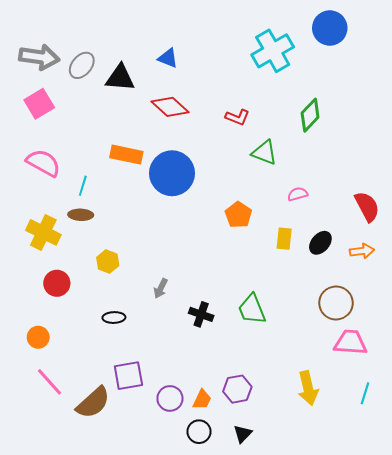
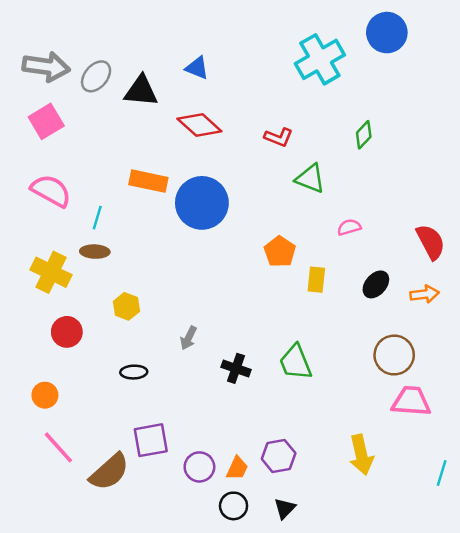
green diamond: (310, 115) -> (364, 135), size x0.7
yellow rectangle: (284, 239) -> (316, 280), moved
cyan line: (365, 393) -> (442, 473), moved

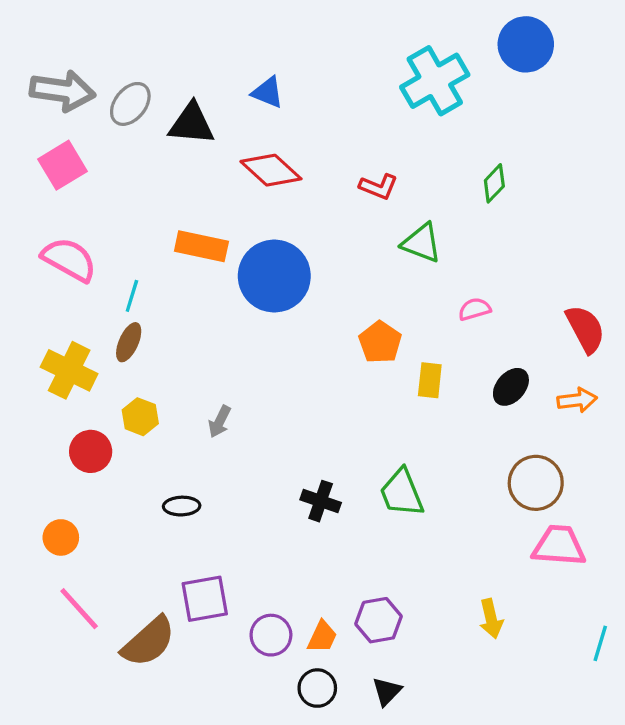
brown ellipse: (95, 252) -> (129, 342), turned -68
yellow hexagon: (126, 306) -> (140, 417), moved
gray arrow: (189, 338) -> (220, 422), moved
yellow arrow: (361, 455) -> (491, 619), size x0.7

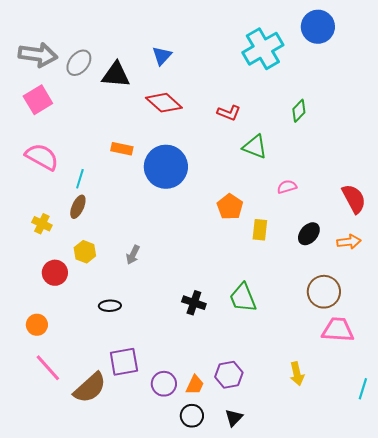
blue triangle: (268, 92) -> (162, 56), turned 50
orange rectangle: (201, 246) -> (122, 149), size x0.7
yellow cross: (69, 370) -> (42, 224), size x0.6

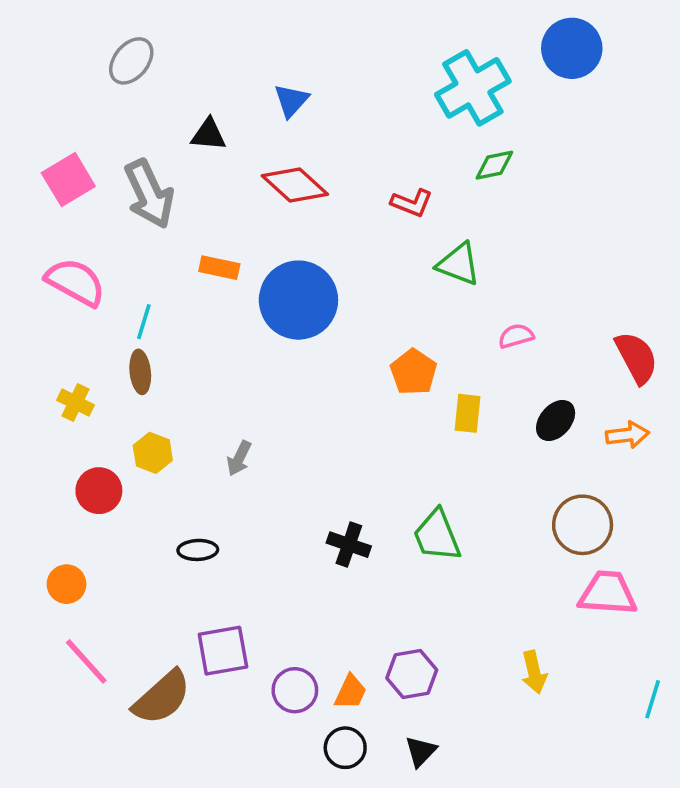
gray arrow: (38, 55) -> (149, 194), moved, turned 57
gray ellipse: (79, 63) -> (131, 61), moved
black triangle: (116, 75) -> (209, 135), size x0.7
green diamond: (299, 111) -> (494, 165), moved, turned 35
brown ellipse: (78, 207) -> (140, 372), turned -30

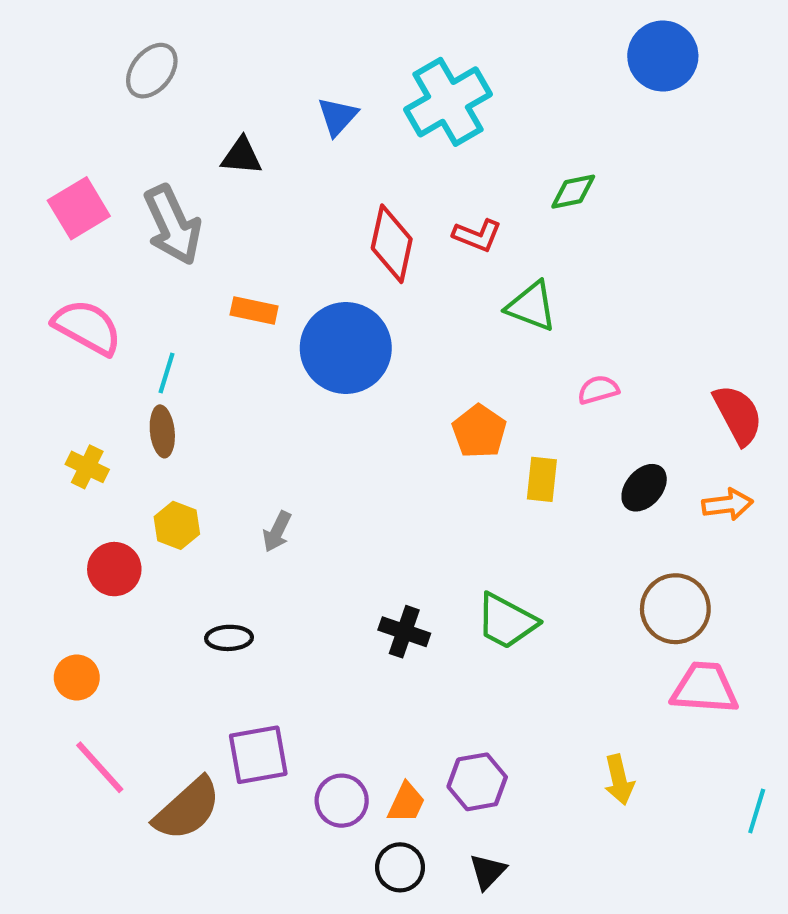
cyan cross: (473, 88) -> (448, 102), moved
red diamond: (295, 185) -> (392, 244), moved, turned 60
green trapezoid: (437, 536) -> (506, 621), turned -40

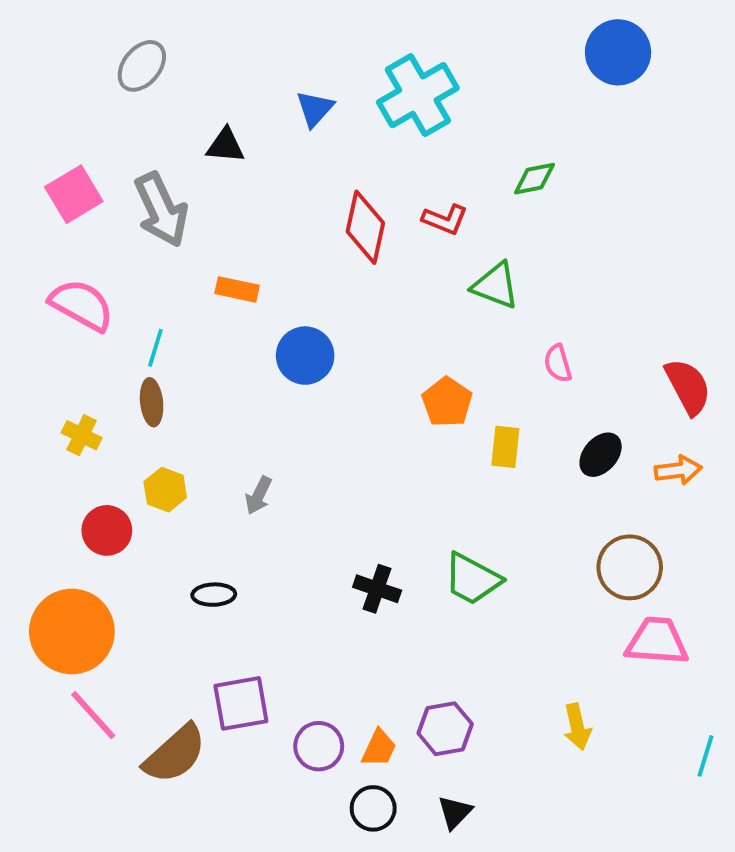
blue circle: (346, 348) -> (305, 356), moved, size x0.7
pink semicircle: (598, 390) -> (558, 363), turned -90
orange circle: (77, 678) -> (72, 632), size x2.0

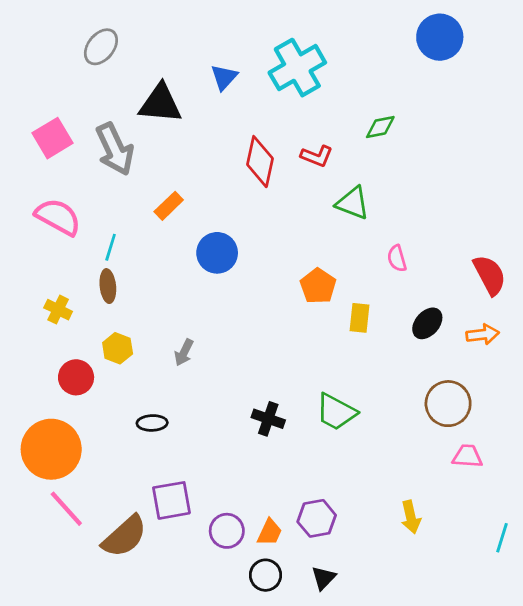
black triangle: (225, 146) -> (160, 103), size x1.6
orange rectangle: (237, 289) -> (169, 206), turned -56
pink trapezoid: (657, 641) -> (467, 456), size x0.7

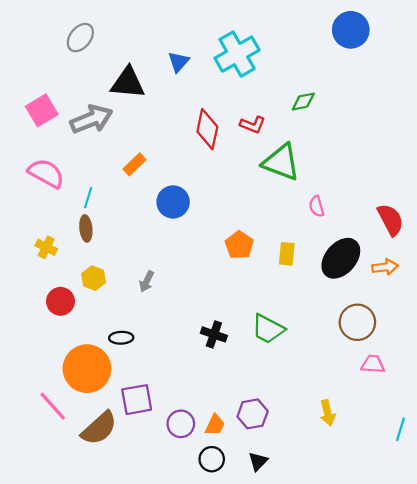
gray arrow: (115, 149) -> (91, 119), turned -87
green triangle: (353, 203) -> (281, 162), size x1.4
orange pentagon: (318, 286) -> (239, 245), moved
black ellipse: (427, 323) -> (341, 258), size x1.6
orange circle: (51, 449) -> (87, 369), moved

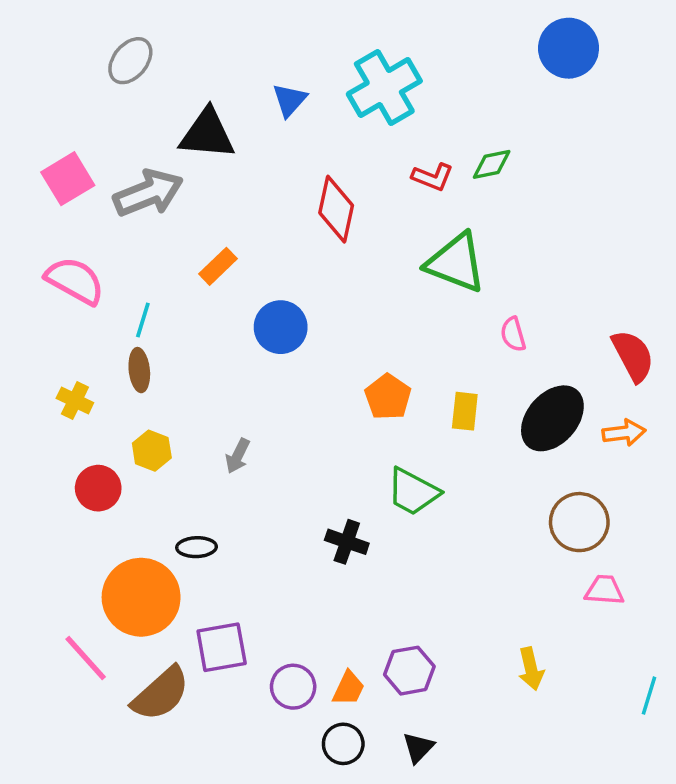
red L-shape: (253, 125) -> (433, 177), moved
green trapezoid: (268, 329) -> (413, 492), moved

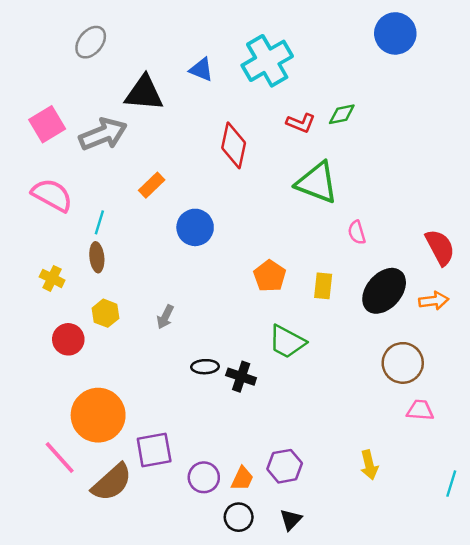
blue triangle: (290, 100) -> (201, 70), turned -50
black ellipse: (197, 547) -> (205, 367), moved

